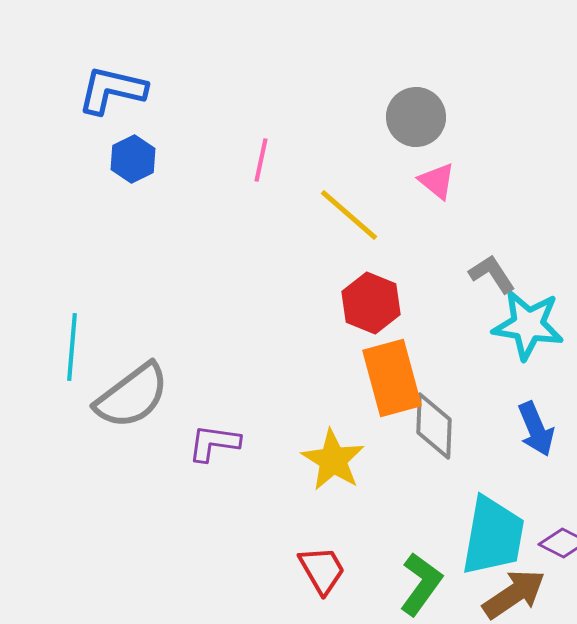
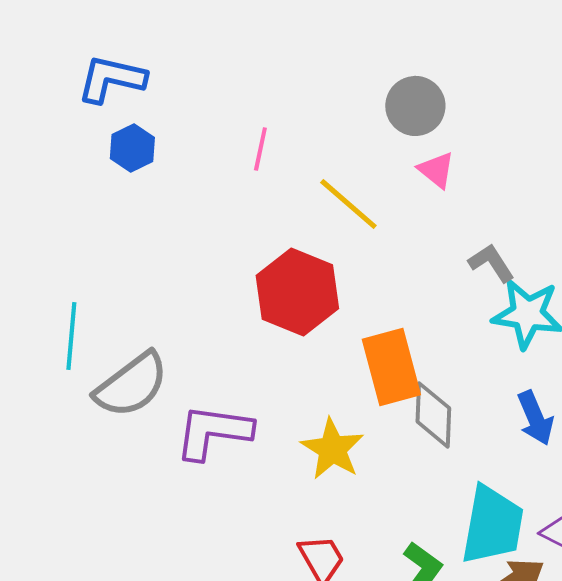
red hexagon: (371, 303) -> (297, 292), moved, size x1.4
purple L-shape: (214, 443) -> (213, 432), size x1.5

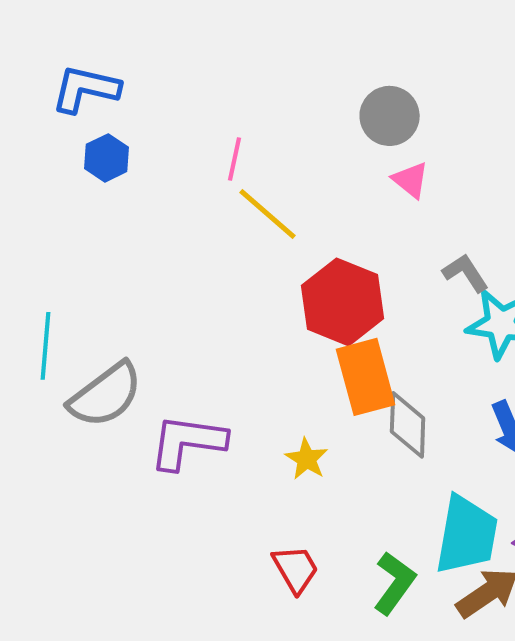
yellow line: (348, 204) -> (268, 214), moved
red hexagon: (297, 292) -> (343, 302), moved
yellow star: (332, 449) -> (307, 459), size x0.7

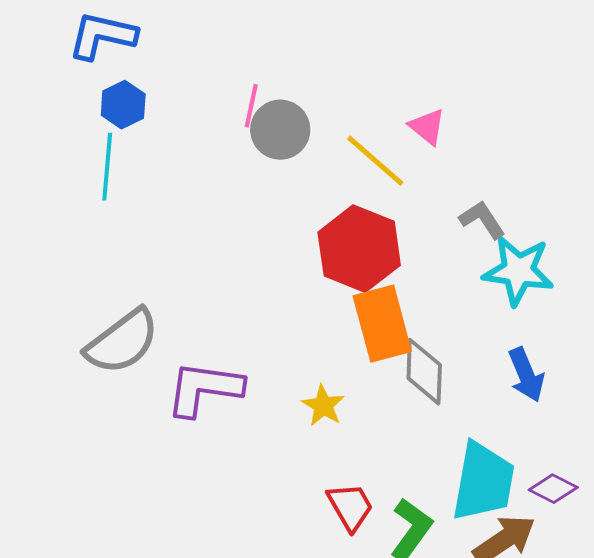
gray circle: (390, 116) -> (280, 130), moved
yellow line: (268, 214) -> (375, 161), moved
cyan line: (46, 346) -> (107, 167), moved
red trapezoid: (296, 569) -> (350, 507), moved

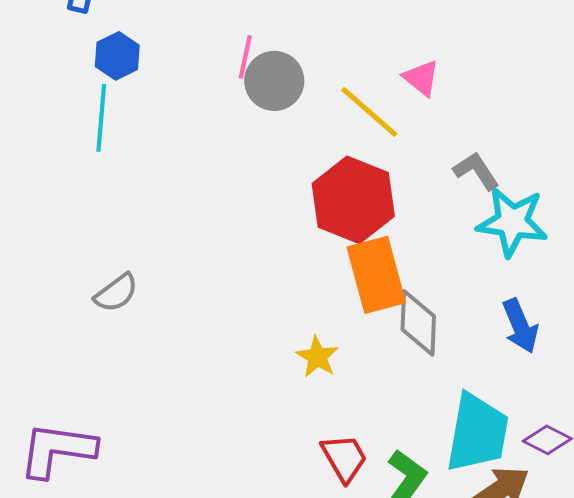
gray semicircle: (122, 342) -> (116, 293), size x0.6
purple L-shape: (204, 389) -> (57, 450), moved

